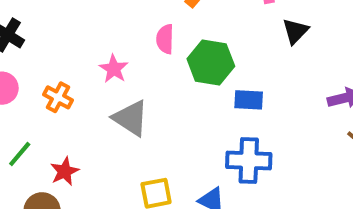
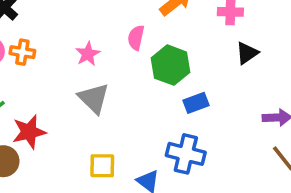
orange cross: (58, 97) -> (22, 52), moved, turned -30
blue rectangle: (249, 100) -> (196, 103), turned -35
red star: (65, 171) -> (29, 132), size x1.4

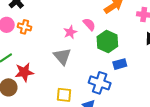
pink semicircle: (136, 38) -> (89, 24), turned 120
pink star: (88, 54) -> (70, 32), moved
blue cross: (186, 154) -> (100, 83), moved

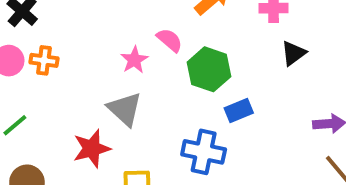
red star: (24, 72) -> (92, 149), moved

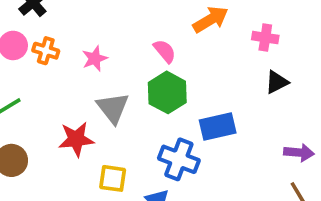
pink star: (134, 60) -> (95, 59), moved
green hexagon: (209, 69) -> (167, 92), moved
blue rectangle: (239, 110) -> (218, 127), size x1.4

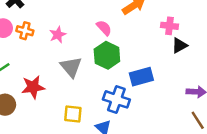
pink cross: (265, 38) -> (170, 26), moved
red star: (76, 139) -> (33, 87), moved

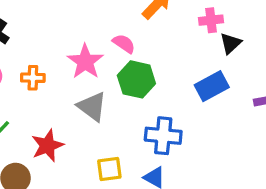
orange cross: (25, 31) -> (33, 78), moved
pink star: (58, 35) -> (85, 62), moved, size x1.5
blue rectangle: (141, 77) -> (212, 86), moved

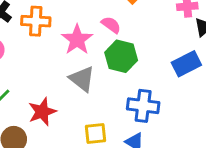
orange cross: (33, 78) -> (36, 21), moved, size x1.4

